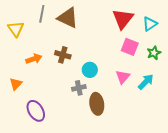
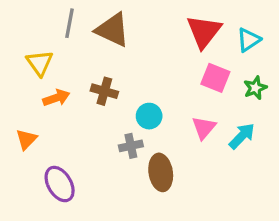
yellow triangle: (16, 29) -> (40, 63), moved

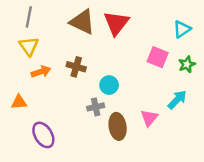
gray line: (70, 23) -> (29, 17), moved
red triangle: (204, 31) -> (116, 23), moved
pink triangle: (204, 128) -> (149, 118), moved
orange triangle: (26, 139) -> (19, 102), turned 42

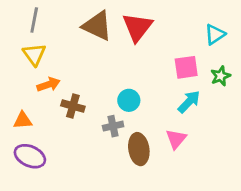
pink square: (158, 57) -> (186, 67), turned -30
brown cross: (76, 67) -> (73, 106), moved
cyan arrow: (177, 100) -> (189, 102), moved
purple ellipse: (43, 135) -> (30, 156), moved, turned -35

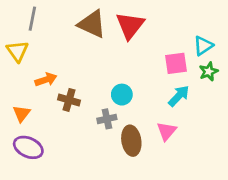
cyan triangle: (215, 34) -> (203, 46), moved
yellow triangle: (34, 54) -> (17, 51), moved
orange triangle: (23, 120) -> (22, 114), turned -48

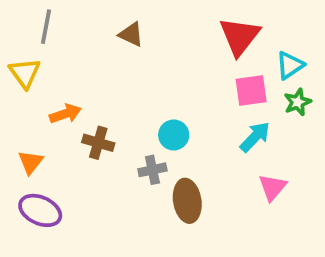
brown triangle: (92, 24) -> (131, 34), size x0.6
red triangle: (130, 25) -> (240, 36), moved
pink triangle: (167, 131) -> (272, 187), moved

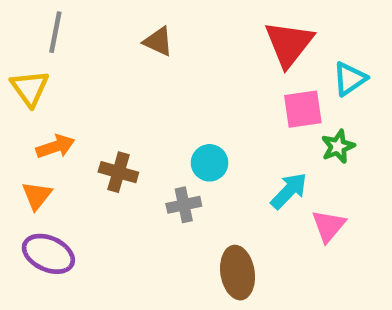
green star: (298, 102) -> (338, 146), moved
orange arrow: (65, 114) -> (55, 146), moved
cyan arrow: (255, 137) -> (289, 191), moved
brown ellipse: (187, 201) -> (238, 273), moved

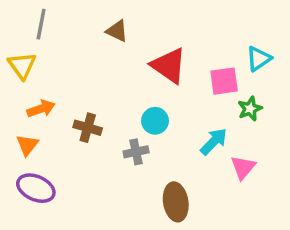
red triangle: (289, 44) -> (169, 66), moved, turned -33

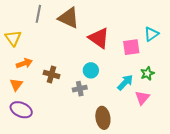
gray line: (41, 24) -> (38, 14), moved
brown triangle: (117, 31) -> (69, 18), size x1.6
green star: (250, 109) -> (147, 73), moved

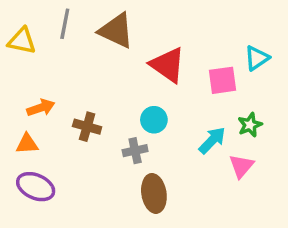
yellow triangle: (13, 38) -> (22, 41), moved, turned -42
orange triangle: (16, 85) -> (27, 144), turned 48
brown ellipse: (103, 118) -> (154, 193), moved

